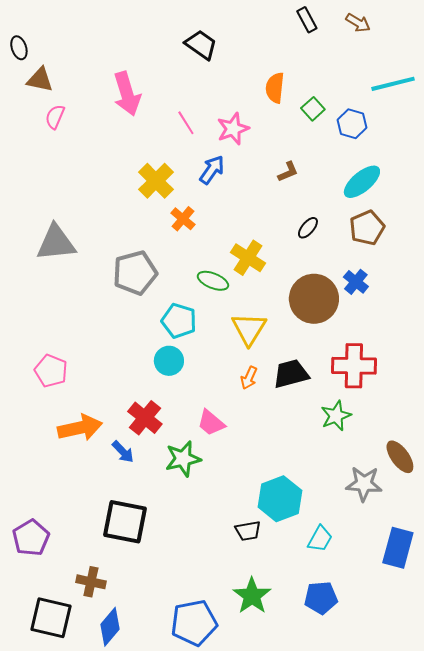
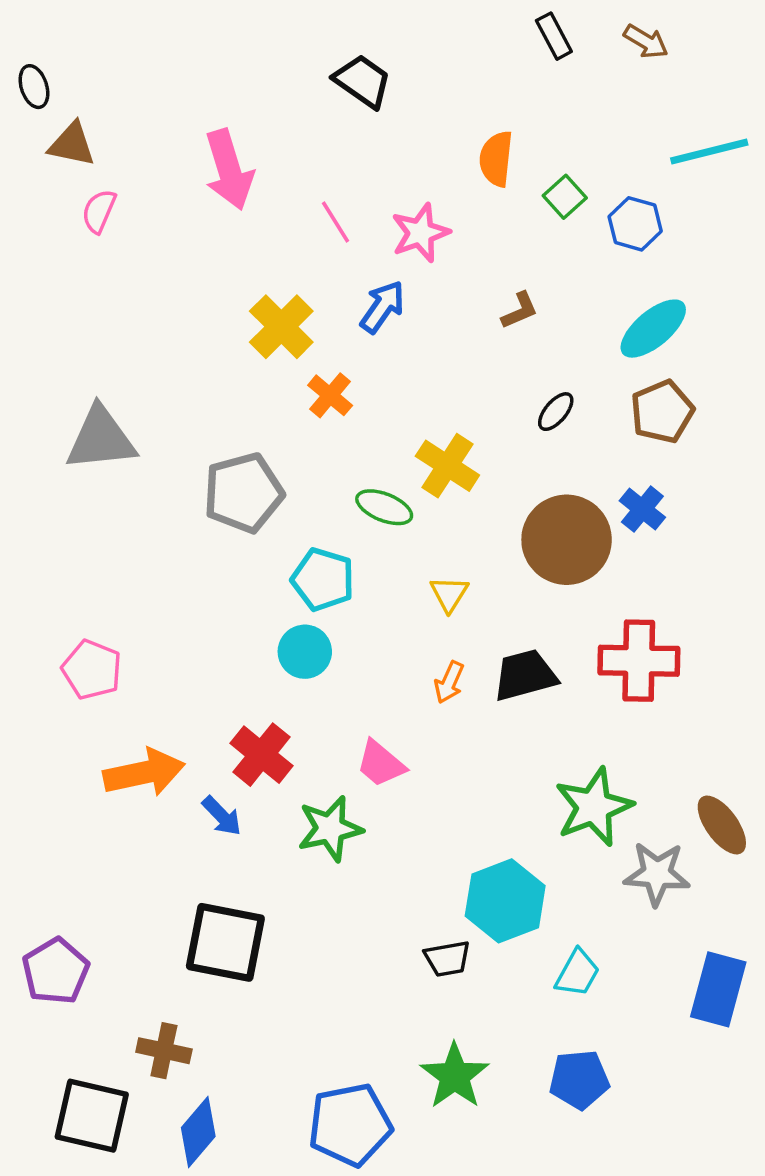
yellow triangle: (249, 329) -> (449, 594), size x0.6
green star: (336, 416) -> (594, 807), moved, size x1.4

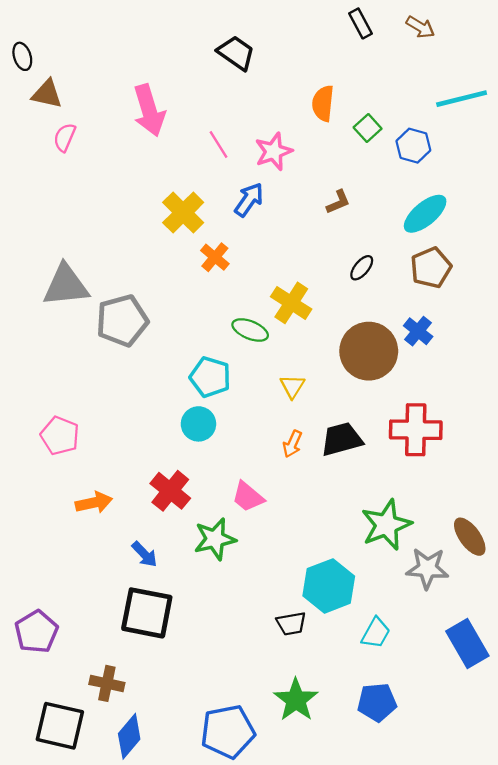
gray pentagon: (243, 493) -> (122, 321), moved
orange arrow: (144, 773) -> (94, 503), size x0.7
blue arrow: (222, 816) -> (144, 554), moved
blue rectangle: (718, 989) -> (467, 644), turned -45

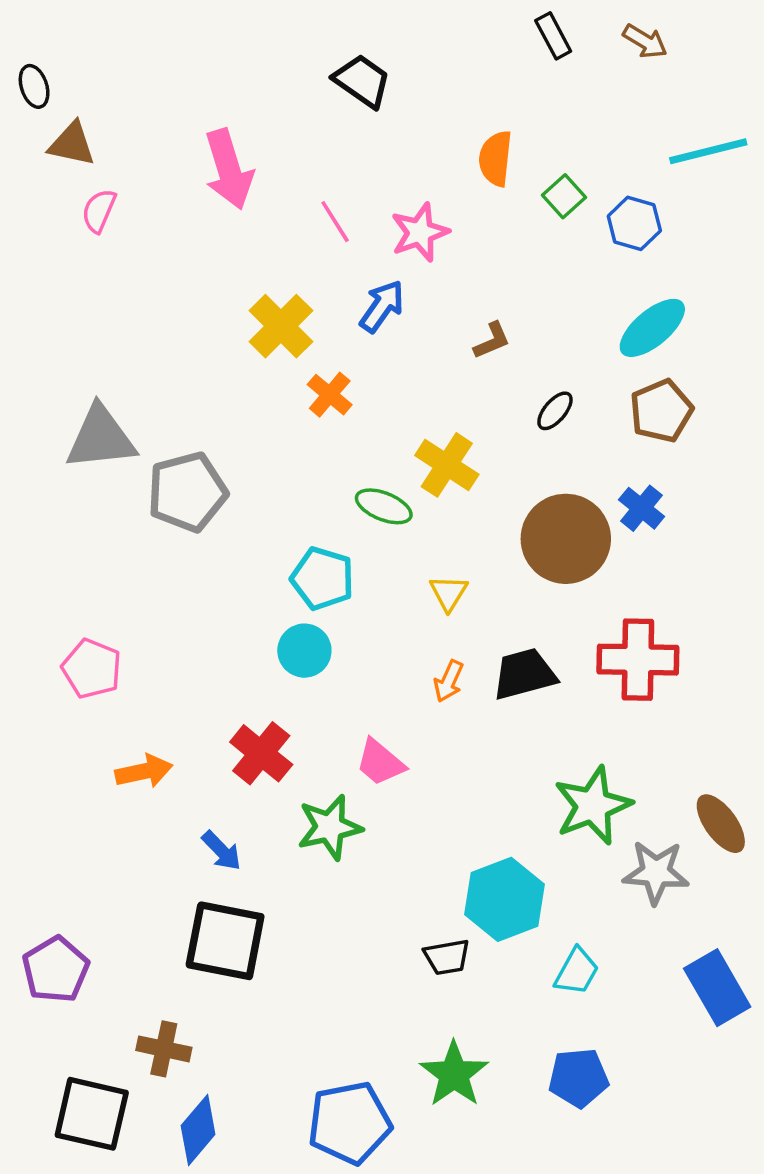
brown L-shape: (338, 202) -> (492, 341), moved

